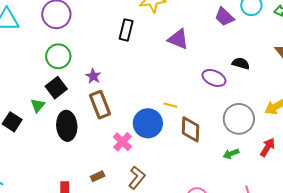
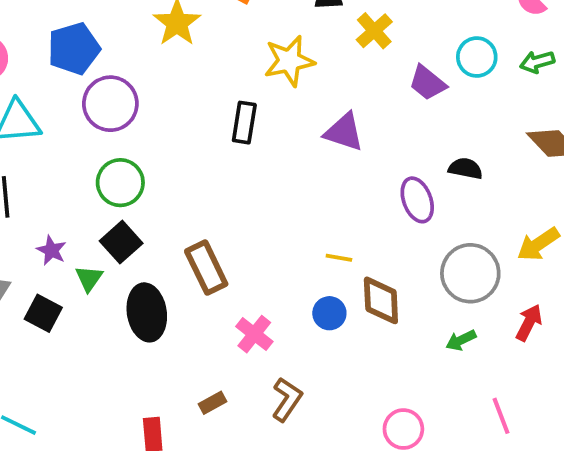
purple star: (93, 76) -> (51, 250), moved
purple ellipse: (214, 78) -> (417, 200), turned 50
blue circle: (148, 123) -> (329, 313), moved, size x0.6

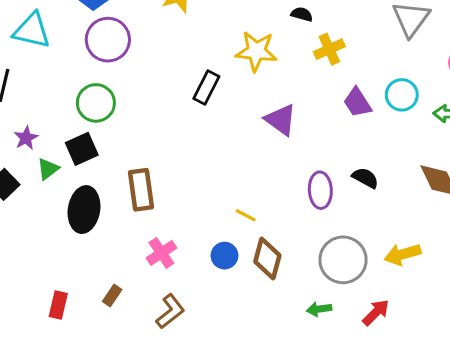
brown rectangle: (213, 403) -> (112, 295), turned -45

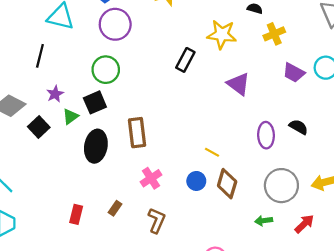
purple trapezoid: (357, 103) -> (294, 73), turned -30
brown L-shape: (170, 311) -> (157, 220), turned -30

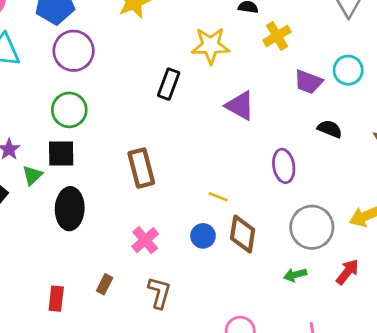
black square: (95, 102) -> (61, 153), turned 30
black semicircle: (299, 127) -> (330, 129), moved
brown rectangle: (137, 133) -> (141, 168), moved

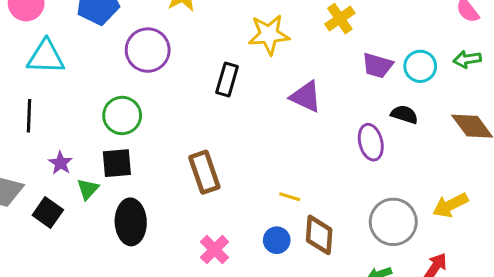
purple circle: (74, 51) -> (148, 50), moved
cyan circle: (348, 70) -> (420, 66), moved
purple ellipse: (284, 166) -> (371, 142), moved

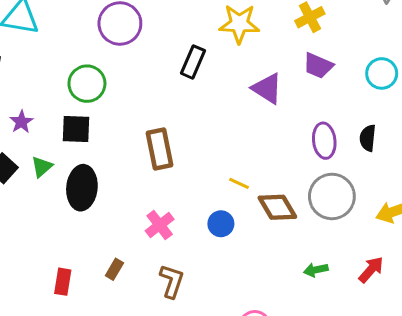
purple trapezoid: (377, 65) -> (318, 66), moved
black semicircle: (404, 114) -> (368, 138), moved, turned -110
green triangle: (88, 189) -> (42, 167), moved
gray circle: (393, 222) -> (332, 196), moved
brown diamond: (319, 235) -> (277, 207), moved, turned -42

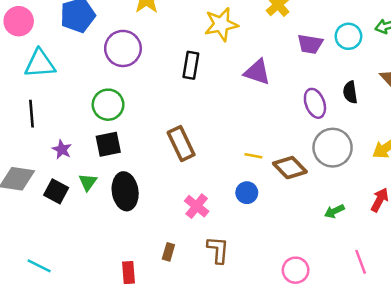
purple trapezoid: (318, 66) -> (310, 44), moved

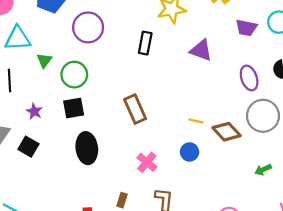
green triangle: (88, 182) -> (44, 60), moved

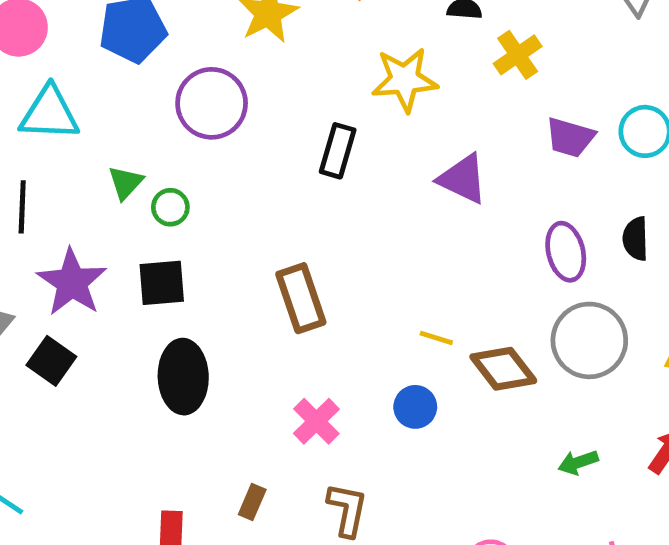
green triangle: (44, 60) -> (125, 183), moved
green circle: (74, 75) -> (170, 207), size x0.6
purple star: (34, 111) -> (72, 282), size x1.8

